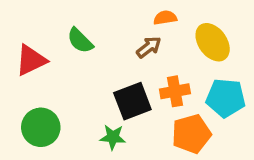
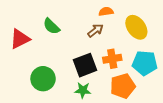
green circle: (41, 127) -> (43, 79), moved
green star: (113, 137) -> (83, 90), moved

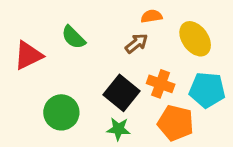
orange cross: (112, 59) -> (161, 84), turned 30
black square: (85, 65) -> (121, 93), turned -30
orange pentagon: (123, 86) -> (176, 123), turned 30

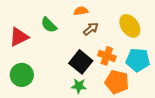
orange semicircle: (152, 16) -> (81, 11), moved
green circle: (61, 112) -> (22, 75), moved

